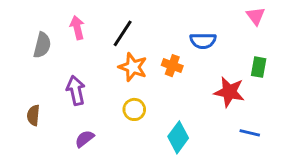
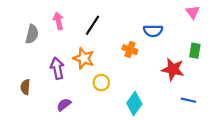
orange star: (133, 67) -> (84, 58), moved

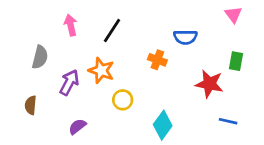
gray semicircle: (32, 34) -> (40, 57), moved
purple arrow: (57, 68) -> (69, 83), turned 40

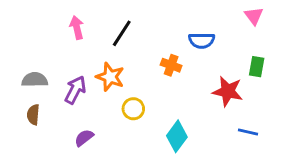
gray semicircle: (40, 57) -> (35, 80), moved, turned -105

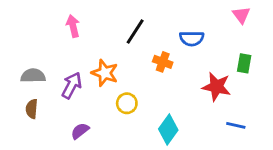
black line: (122, 33) -> (135, 32), moved

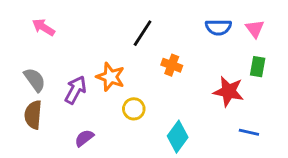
pink triangle: (241, 15) -> (255, 29), moved
pink arrow: (73, 26) -> (43, 27), moved, turned -45
blue semicircle: (192, 38) -> (218, 27), moved
gray semicircle: (33, 76) -> (35, 80), turned 55
brown semicircle: (32, 109) -> (33, 115), size x1.4

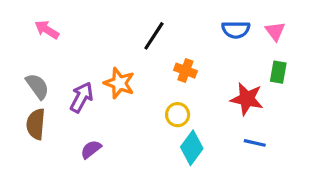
yellow circle: (134, 109) -> (178, 115), moved
blue line: (249, 132) -> (255, 143), moved

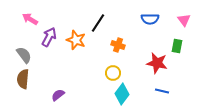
pink triangle: (275, 31) -> (184, 20), moved
orange star: (119, 83) -> (76, 40), moved
purple arrow: (81, 97) -> (49, 37), moved

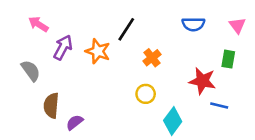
orange cross: (118, 45) -> (152, 58), turned 32
brown semicircle: (23, 79) -> (51, 106), moved
blue line: (162, 91) -> (219, 106), moved
cyan diamond: (122, 94) -> (173, 121), moved

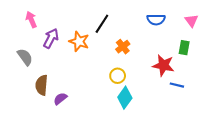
pink arrow: (38, 24) -> (31, 20), turned 35
cyan diamond: (173, 121) -> (125, 98), moved

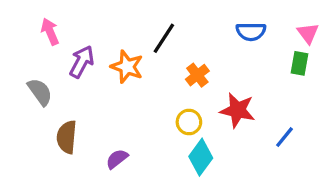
green rectangle: (184, 48) -> (300, 63), moved
red star: (163, 65) -> (238, 110), moved
blue line: (177, 85) -> (284, 137), turned -64
purple semicircle: (60, 99) -> (117, 159), moved

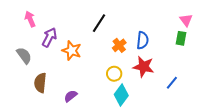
blue semicircle: (251, 32) -> (143, 40), moved, turned -84
orange star: (127, 67) -> (72, 50), moved

